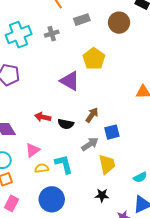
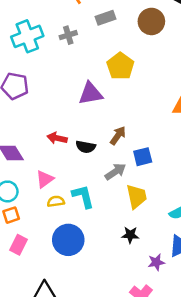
purple triangle: (70, 81) -> (91, 93), turned -40

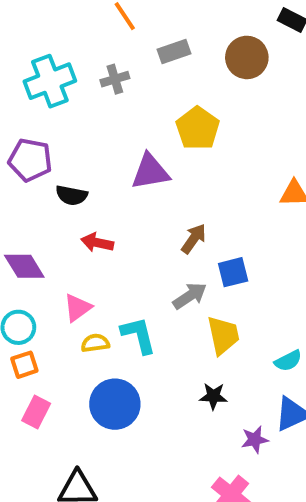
black semicircle: (86, 147) -> (72, 195), moved

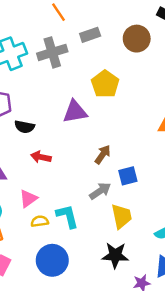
gray cross: (115, 79) -> (52, 52), size x1.6
black star: (213, 396) -> (115, 255), size x1.5

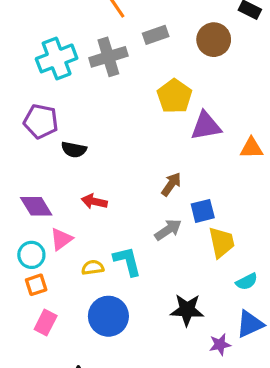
purple triangle: (75, 112) -> (206, 126), moved
red arrow: (41, 157) -> (94, 201), moved
pink triangle: (28, 199) -> (61, 239), moved
yellow trapezoid: (122, 216) -> (222, 242), moved

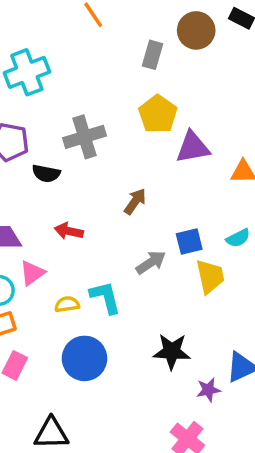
gray rectangle: (156, 35) -> (153, 55), moved, turned -55
brown circle: (214, 40) -> (196, 30), moved
gray cross: (108, 57) -> (85, 137), moved
brown arrow: (171, 184) -> (135, 201), moved
cyan semicircle: (247, 282) -> (238, 238), moved

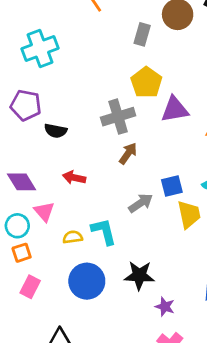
gray cross: (85, 137) -> (118, 117), moved
pink triangle: (32, 273) -> (44, 212), turned -35
black star: (172, 351) -> (139, 275), moved
purple star: (208, 390) -> (165, 307), moved, turned 30

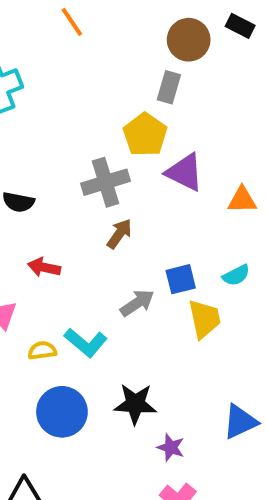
gray rectangle: (142, 34) -> (169, 87), moved
purple triangle: (175, 109) -> (185, 172), turned 36
cyan L-shape: (104, 231) -> (86, 343), turned 144

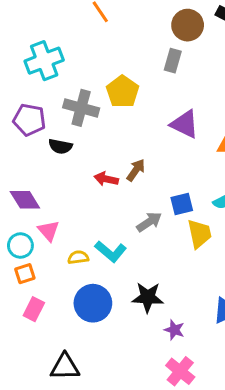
yellow pentagon: (145, 135) -> (123, 92), moved
gray cross: (106, 182) -> (81, 108), moved, turned 32
red arrow: (44, 267) -> (106, 179), moved

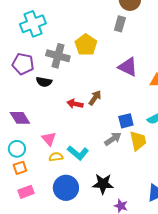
gray arrow: (149, 222) -> (113, 139), moved
pink triangle: (49, 231) -> (49, 139), moved
pink rectangle: (34, 309) -> (26, 192), turned 42

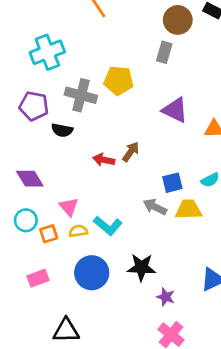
yellow pentagon: (86, 45) -> (119, 80), turned -30
gray arrow: (113, 139) -> (155, 207), turned -120
yellow trapezoid: (138, 141) -> (189, 210), turned -80
orange square: (20, 168) -> (49, 234), moved

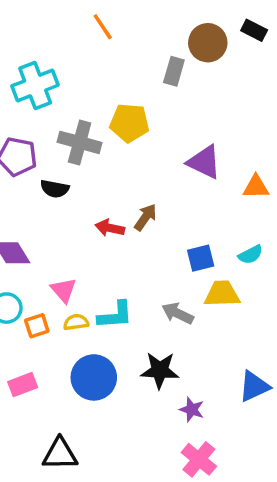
gray rectangle: (164, 52) -> (174, 71), moved
gray arrow: (155, 207) -> (178, 313), moved
cyan L-shape: (108, 226) -> (115, 315), turned -44

